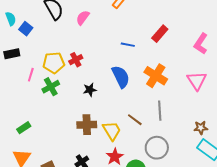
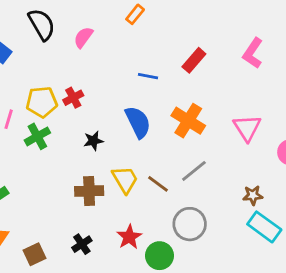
pink L-shape: (201, 44) -> (253, 53), moved
gray line: (160, 111) -> (194, 171), turned 54
yellow trapezoid: (112, 131) -> (125, 180), moved

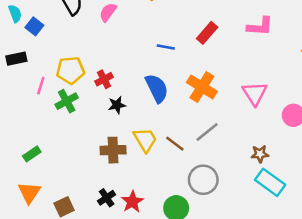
pink L-shape: (253, 53) -> (260, 26), turned -120
red cross: (73, 98) -> (104, 79), moved
red star: (129, 237) -> (132, 202), moved

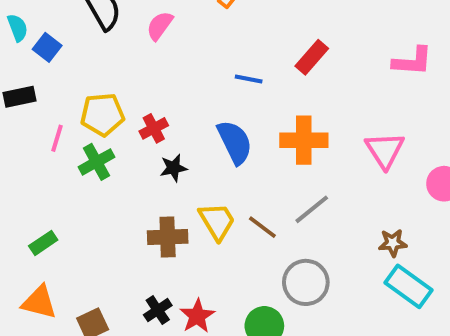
pink L-shape: (260, 26) -> (412, 61), moved
orange cross: (202, 87) -> (304, 140), turned -32
orange triangle: (29, 193) -> (39, 302), turned -50

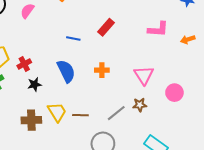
orange cross: (304, 140) -> (102, 70), size x0.6
gray line: (312, 209) -> (116, 113), moved
brown line: (262, 227) -> (80, 115), turned -35
brown star: (393, 243) -> (140, 105), moved

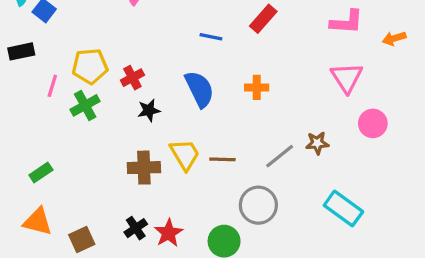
pink triangle: (144, 75) -> (347, 78), moved

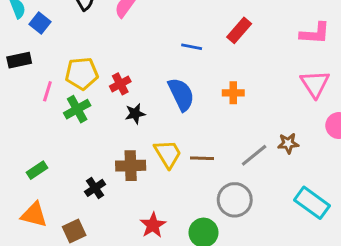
black cross: (136, 228) -> (95, 188), moved

